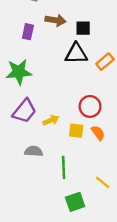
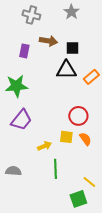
yellow arrow: (51, 120) -> (44, 146), moved
gray semicircle: (34, 151) -> (13, 171), moved
green square: (75, 202) -> (78, 199), moved

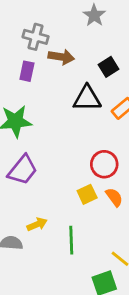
gray cross: (31, 15) -> (36, 37), moved
black square: (72, 48) -> (109, 67), moved, turned -32
yellow square: (66, 137) -> (87, 194), turned -32
yellow arrow: (44, 146) -> (37, 224), moved

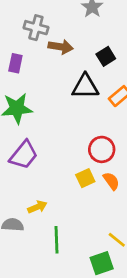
purple rectangle: (27, 71) -> (15, 63), moved
green line: (71, 240) -> (57, 240), moved

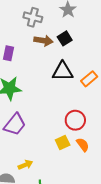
gray cross: (36, 28) -> (33, 17), moved
black square: (106, 56) -> (65, 38), moved

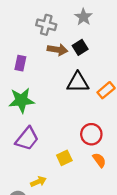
yellow square: (63, 143) -> (64, 158), moved

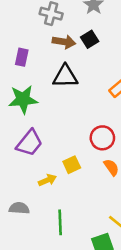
black triangle: (78, 82) -> (65, 76), moved
yellow arrow: (38, 182) -> (47, 180), moved

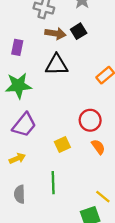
yellow arrow: (47, 180) -> (17, 158), moved
gray semicircle: (19, 208) -> (20, 194), moved, turned -96
green line: (60, 222) -> (53, 183), moved

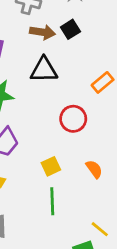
red circle: (90, 120) -> (73, 119), moved
green line: (53, 183) -> (52, 201), moved

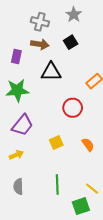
brown arrow: (42, 32) -> (40, 44), moved
green line: (52, 201) -> (57, 185), moved

